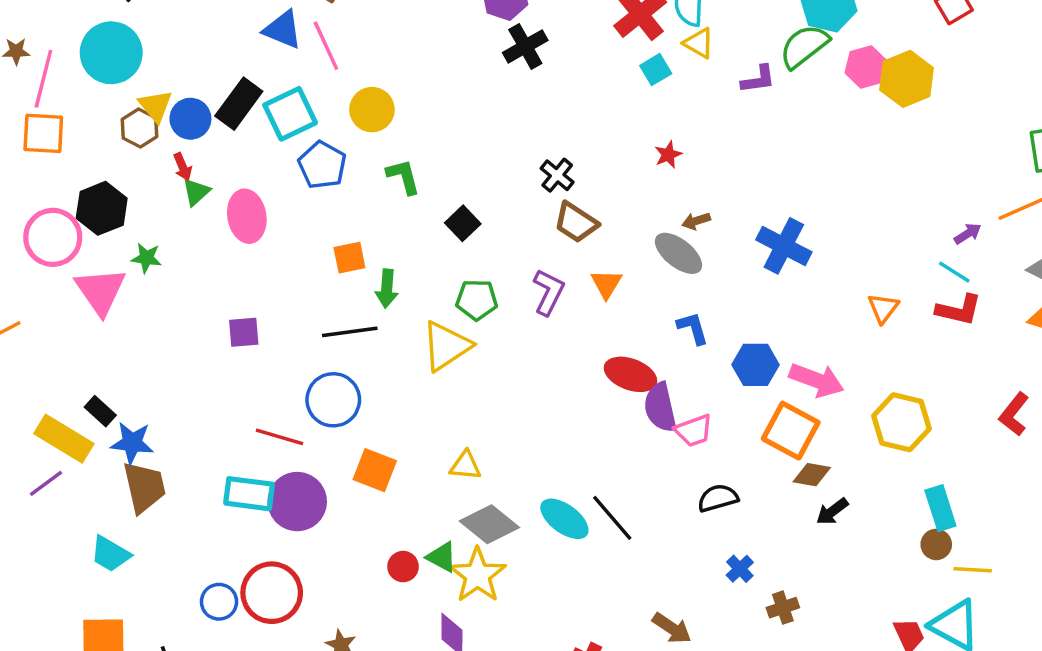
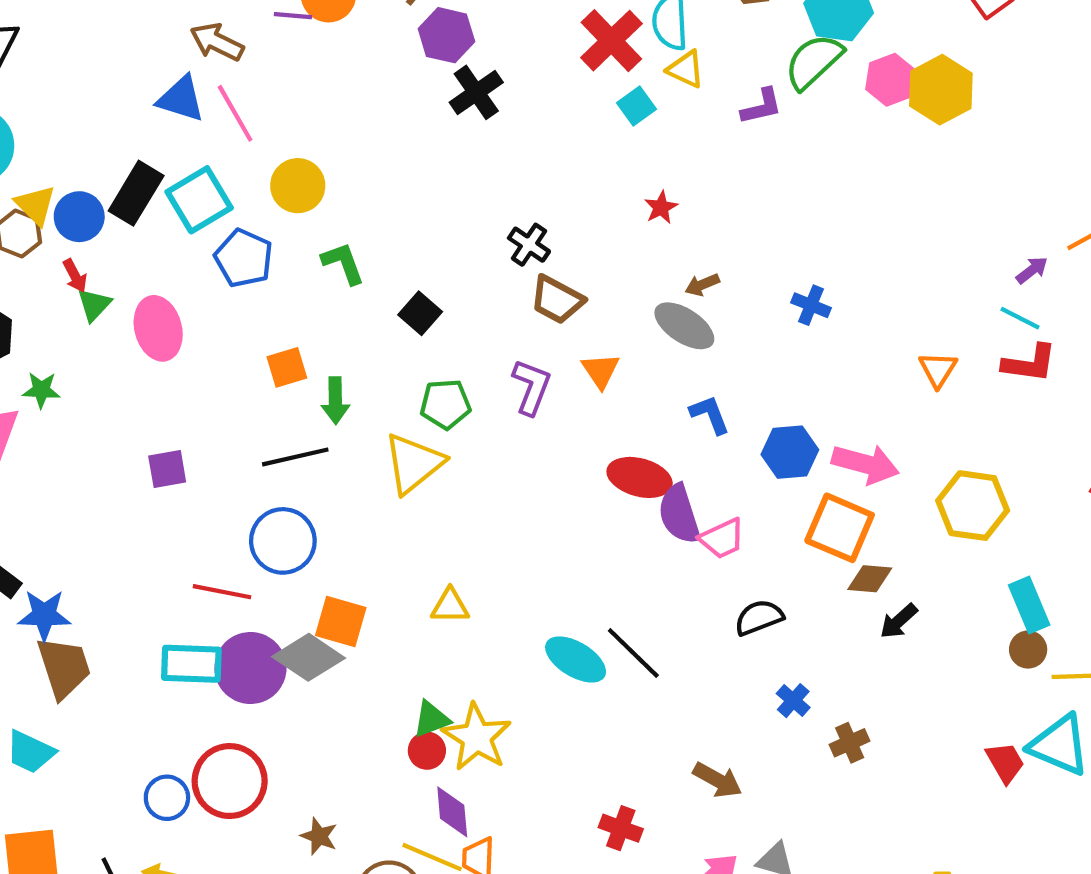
blue cross: (784, 246) -> (811, 305), size x0.6
gray diamond: (489, 524) -> (308, 657), moved
green triangle: (442, 557) -> (431, 719), turned -44
red circle: (403, 567) -> (427, 751), moved

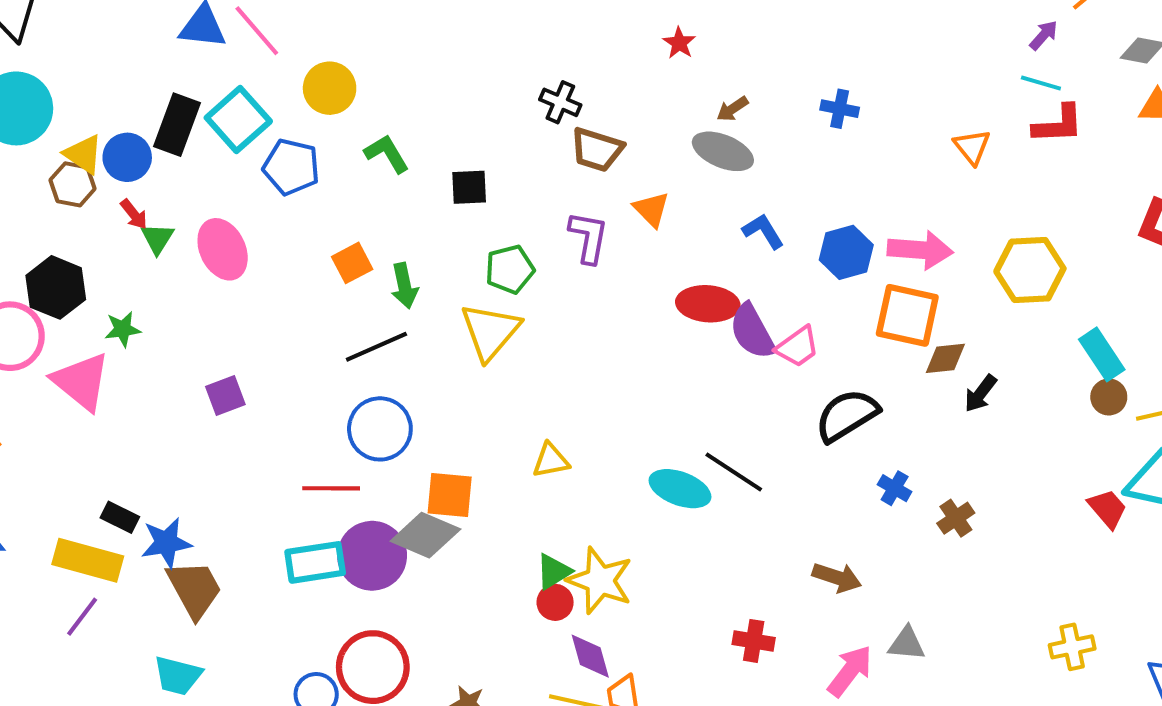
black square: (420, 313) -> (469, 187), turned -33
purple square: (167, 469) -> (225, 396), moved
black semicircle: (759, 617) -> (847, 415), size x1.4

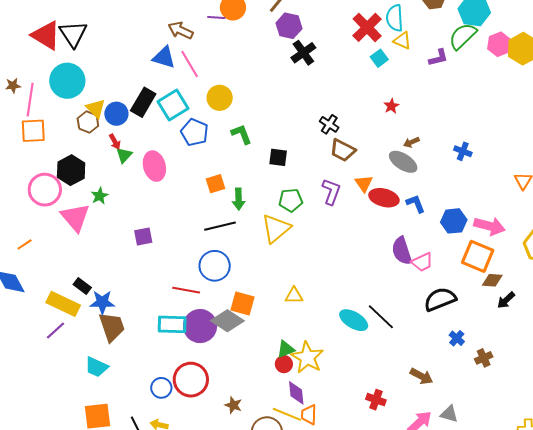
red ellipse: (708, 304) -> (384, 198), moved
green star: (123, 329) -> (100, 196), turned -30

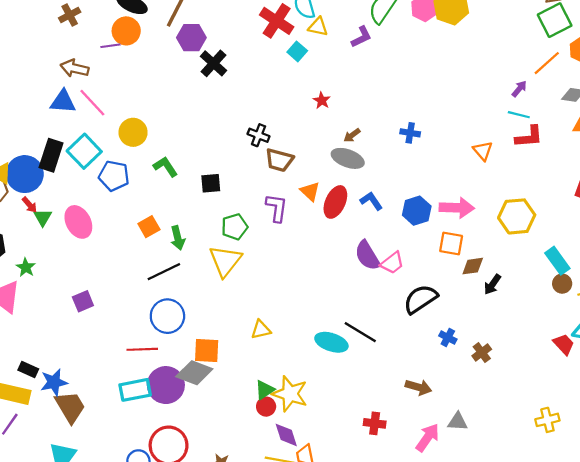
blue circle: (116, 114) -> (25, 174), size x1.4
red ellipse: (384, 198) -> (335, 202), turned -68
orange square: (478, 256) -> (451, 244), size x0.7

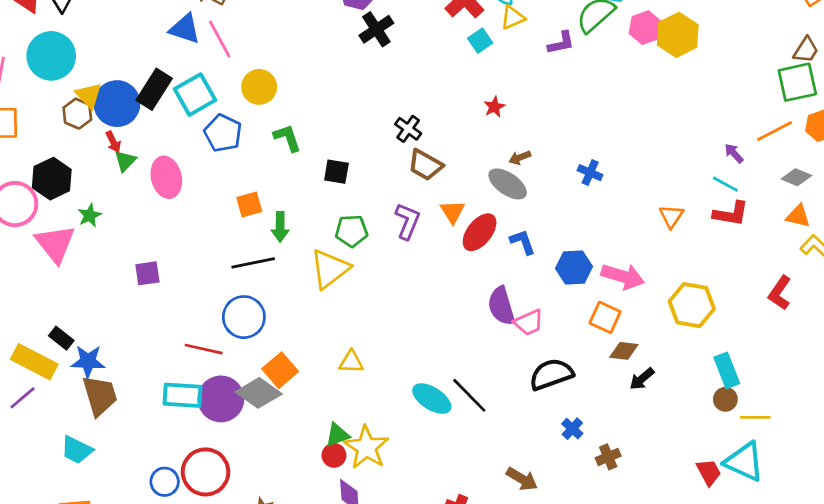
yellow triangle: (318, 27) -> (513, 18), turned -50
purple arrow: (519, 89) -> (734, 153), turned -96
orange square: (207, 351) -> (280, 370), turned 32

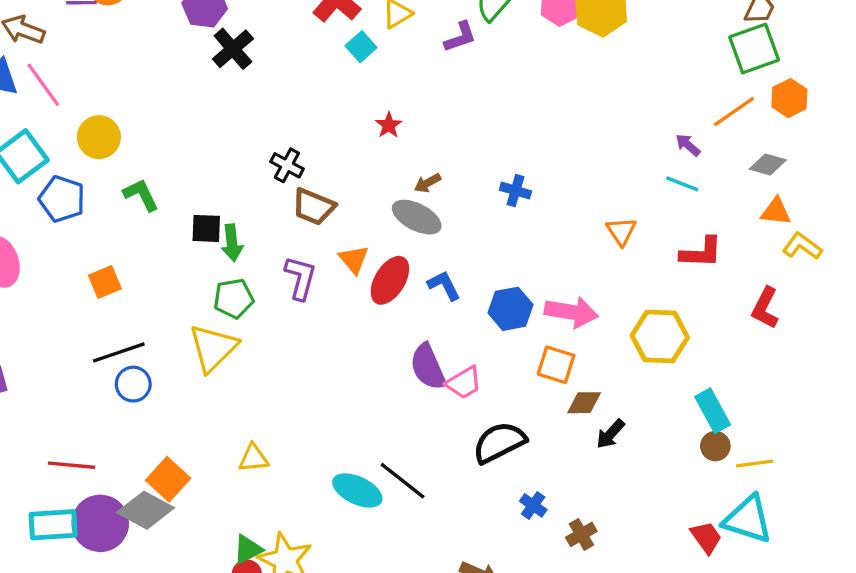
red L-shape: (731, 214) -> (701, 253), moved
green arrow: (280, 227) -> (232, 243), moved
blue circle: (244, 317) -> (133, 384), moved, size x0.7

